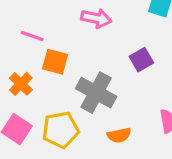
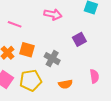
orange square: (55, 62) -> (27, 50), moved
gray cross: (96, 93) -> (52, 59), size x0.7

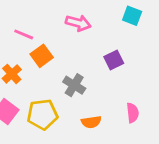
orange square: (27, 50) -> (42, 56), moved, turned 35

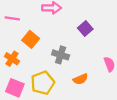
pink line: (24, 34) -> (12, 18), moved

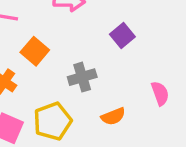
gray cross: (61, 55) -> (82, 77), turned -35

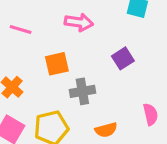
orange square: (35, 51) -> (57, 64), moved, turned 30

